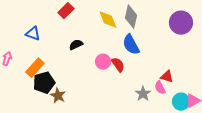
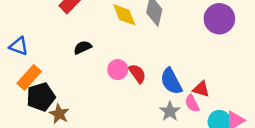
blue triangle: (33, 34) -> (19, 46), moved
blue semicircle: (131, 45) -> (171, 81), moved

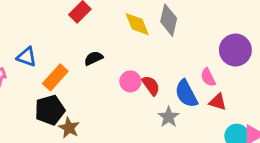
purple circle: (219, 19) -> (235, 50), moved
orange rectangle: (29, 77) -> (55, 77), moved
pink semicircle: (192, 103) -> (208, 77), moved
gray star: (170, 111) -> (169, 117), moved

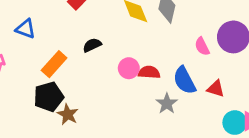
blue triangle: (27, 57) -> (26, 29), moved
pink semicircle: (208, 77) -> (202, 46), moved
red semicircle: (151, 86) -> (149, 72), turned -50

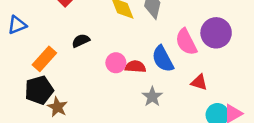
blue triangle: (26, 29) -> (17, 25), turned -42
pink semicircle: (202, 46) -> (186, 42), size x1.5
blue semicircle: (184, 80) -> (163, 59), moved

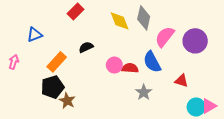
pink semicircle: (186, 42) -> (165, 37), moved, turned 65

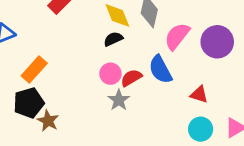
black semicircle: (86, 47) -> (113, 39), moved
red semicircle: (130, 68) -> (131, 78), turned -35
gray star: (144, 92) -> (119, 100), moved
cyan circle: (196, 107) -> (201, 129), moved

